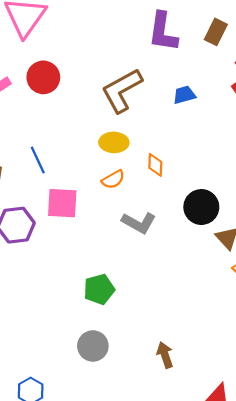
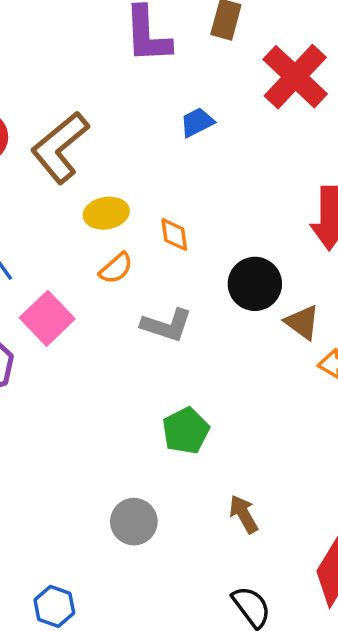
brown L-shape: (122, 90) -> (60, 147), moved
pink square: (62, 203) -> (47, 318), turned -36
green pentagon: (99, 289) -> (186, 431), moved

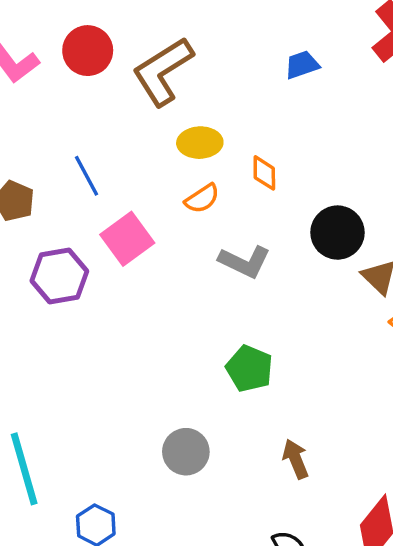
green pentagon: (186, 431) -> (249, 369), turned -30

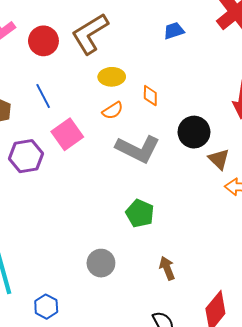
red circle: (88, 51) -> (43, 41), moved
gray L-shape: (245, 262) -> (138, 149), size x1.4

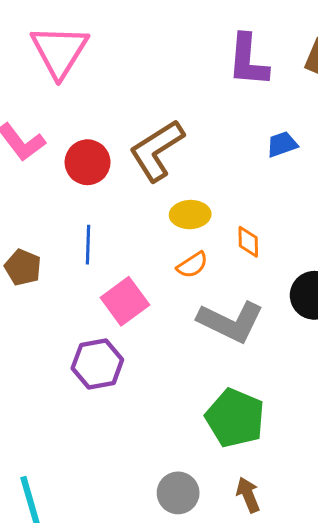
blue line: (43, 96) -> (88, 245), turned 30
purple hexagon: (26, 156) -> (97, 364), moved
green pentagon: (140, 213) -> (235, 418), size x1.4
brown arrow: (167, 268) -> (248, 495), moved

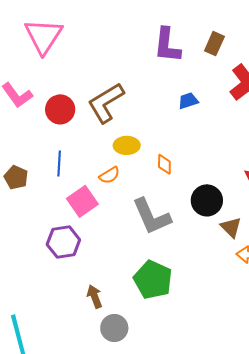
orange semicircle: (192, 265) -> (109, 175), moved
gray L-shape: (231, 322) -> (152, 216), turned 39
brown arrow: (248, 495) -> (95, 296), moved

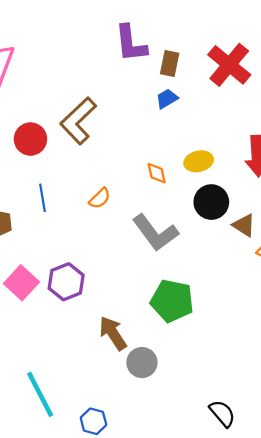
brown rectangle: (214, 44) -> (170, 64), moved
yellow ellipse: (127, 145) -> (199, 161), moved
pink square: (82, 201) -> (21, 283), moved
brown arrow: (95, 296) -> (113, 333), size x1.4

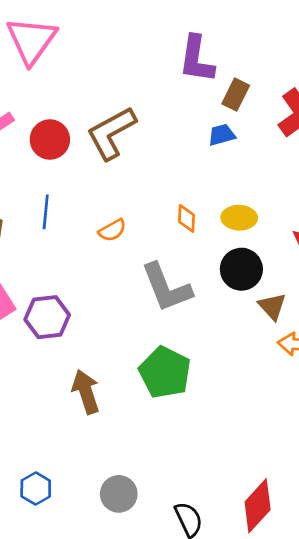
gray circle: (142, 363) -> (119, 494), moved

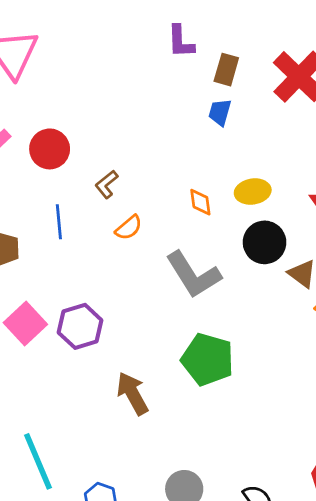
purple L-shape: (197, 59) -> (181, 42), size x0.7
brown L-shape: (111, 133) -> (107, 184), moved, size x0.5
blue trapezoid: (222, 135) -> (220, 112), turned -48

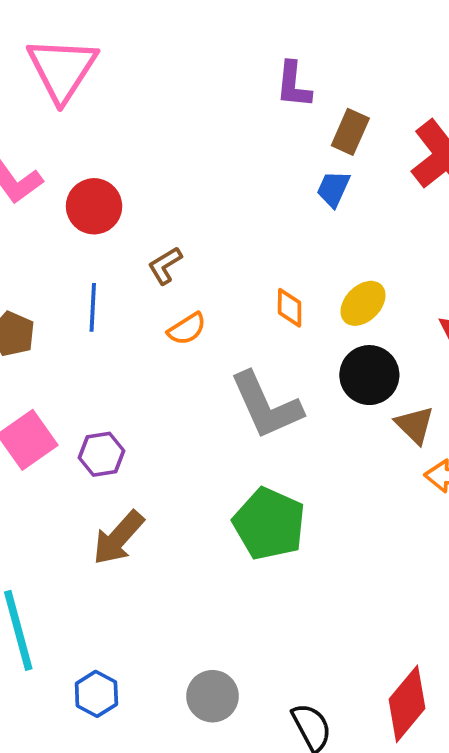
yellow ellipse: (253, 192) -> (363, 303), turned -44
purple hexagon: (80, 326) -> (102, 454), size x0.7
brown arrow: (132, 393) -> (118, 538), moved, turned -117

